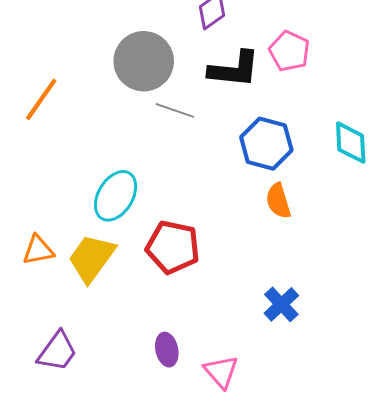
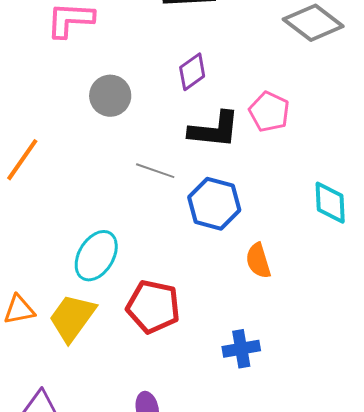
gray circle: (144, 61) -> (110, 96), moved, size x0.7
blue hexagon: (266, 144) -> (214, 204), moved
blue cross: (281, 304) -> (241, 349), moved, turned 33

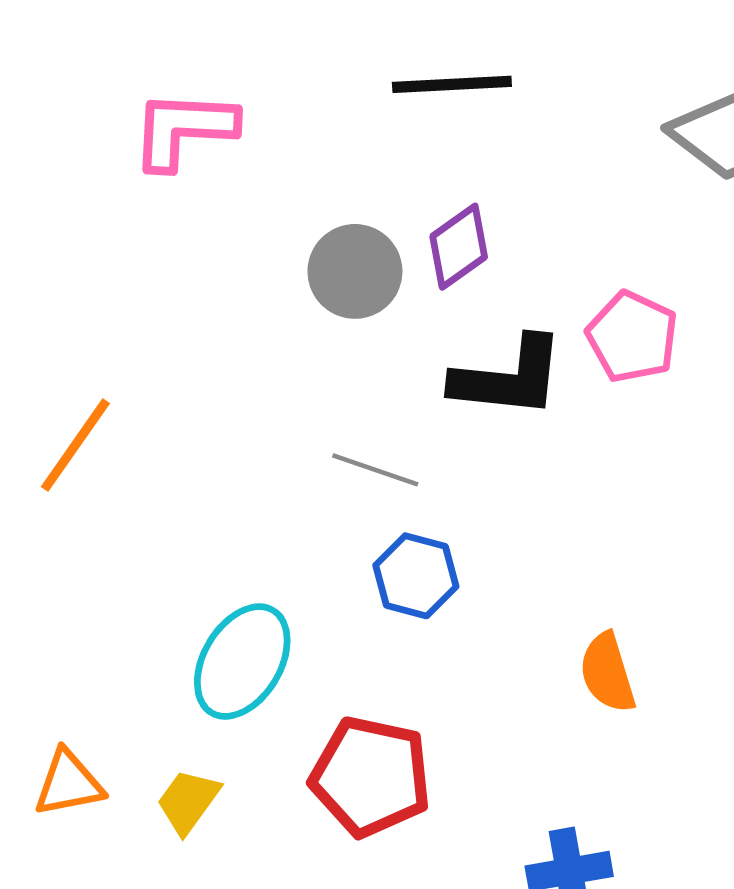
gray circle: (110, 96) -> (355, 271), moved
blue hexagon: (214, 204) -> (416, 576), moved, size x0.7
yellow trapezoid: (72, 318) -> (188, 801), size x0.6

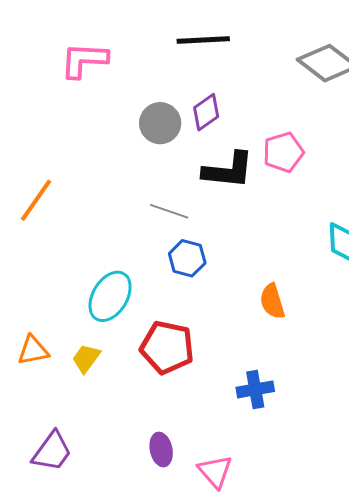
pink pentagon: (632, 337) -> (283, 152), turned 30

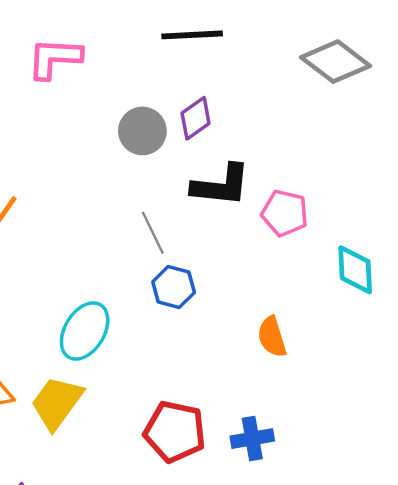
pink pentagon: (283, 152) -> (285, 213), moved, turned 30
gray line: (169, 211) -> (153, 233), turned 45
red pentagon: (167, 347) -> (175, 432), moved
yellow trapezoid: (86, 358) -> (57, 403), size x1.6

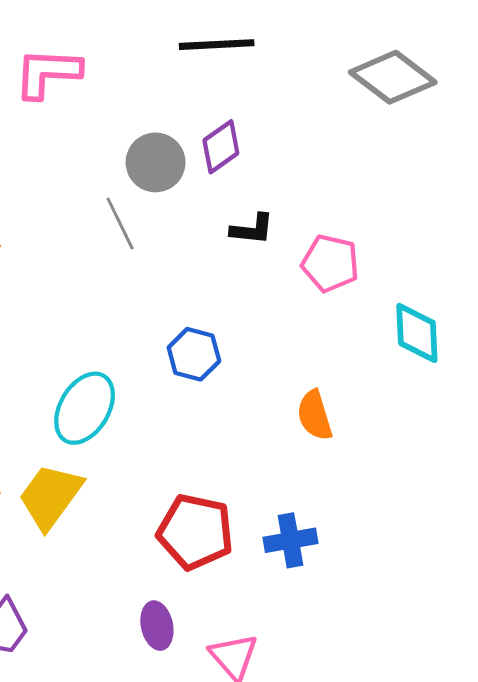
black L-shape: (221, 185) -> (252, 229), size x0.6
gray line: (153, 233) -> (120, 224), moved

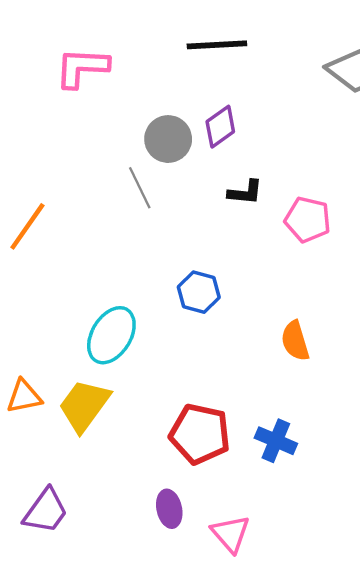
blue cross: (290, 540) -> (276, 441), turned 33

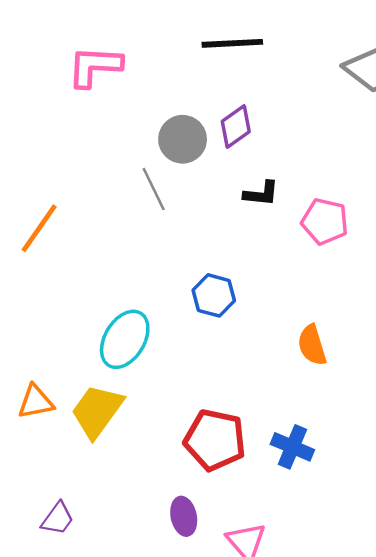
purple trapezoid: (46, 511) -> (58, 519), size x0.7

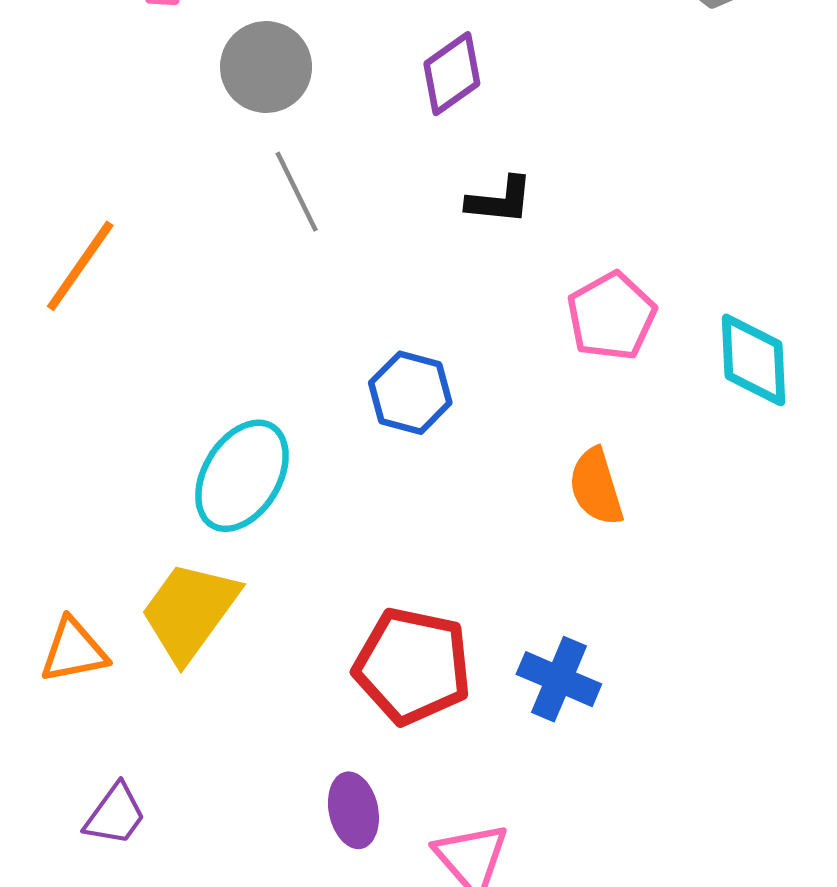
gray circle: (183, 139) -> (266, 67), moved
pink pentagon: (325, 221) -> (611, 316), moved, turned 30
orange triangle: (36, 402) -> (74, 651), moved

